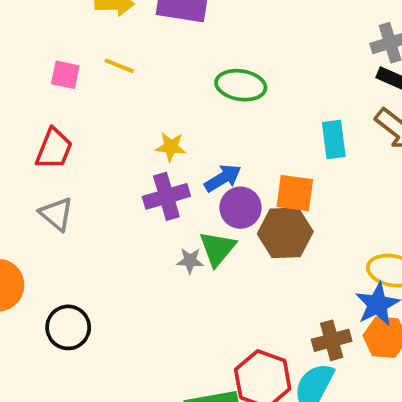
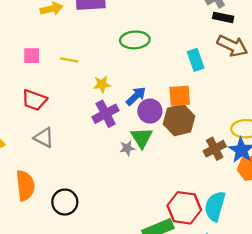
yellow line: (119, 66) -> (69, 60), moved
red trapezoid: (54, 149) -> (34, 100), turned 100
brown cross: (332, 340) -> (215, 149), moved

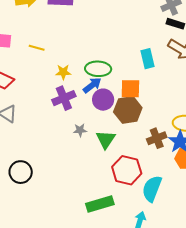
green ellipse: (135, 40) -> (98, 69), moved
green triangle: (142, 138) -> (106, 139), moved
red hexagon: (184, 208) -> (127, 170), moved

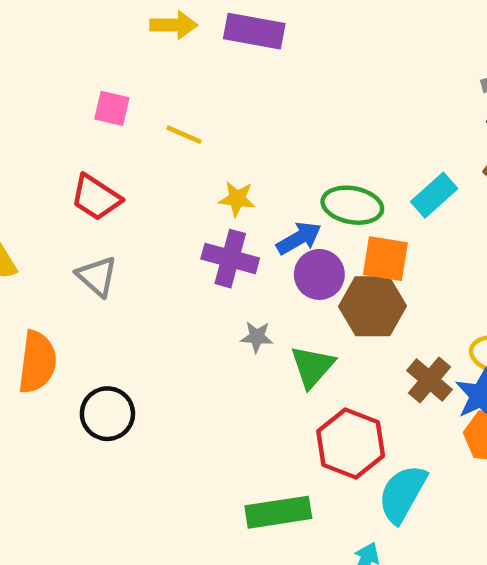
cyan rectangle: (148, 59) -> (434, 195), turned 54
green ellipse: (98, 69) -> (352, 205), moved
purple cross: (64, 98) -> (230, 259), turned 30
brown cross: (157, 138) -> (429, 380), turned -36

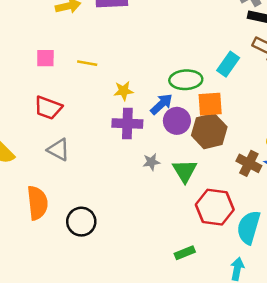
green rectangle: (278, 512) -> (185, 253), size x0.6

